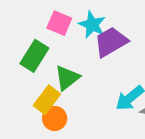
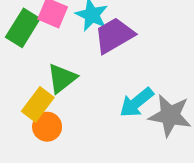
green rectangle: (34, 56) -> (23, 28), moved

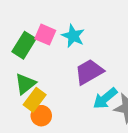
purple trapezoid: (114, 35) -> (89, 72), moved
green triangle: (62, 78) -> (25, 84), moved

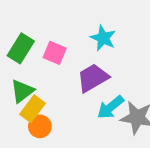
pink square: (45, 35) -> (55, 53), moved
cyan star: (73, 36) -> (103, 38), moved

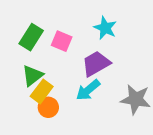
cyan arrow: (110, 107) -> (88, 90), moved

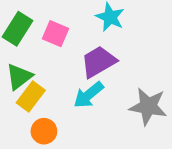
orange circle: (48, 107) -> (44, 131), moved

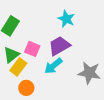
pink square: (56, 34) -> (32, 49), moved

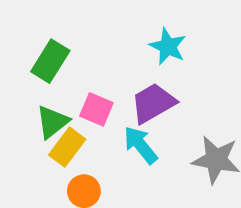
cyan arrow: (53, 66) -> (141, 145), turned 90

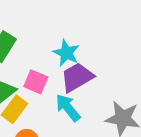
cyan star: (168, 46) -> (66, 53), moved

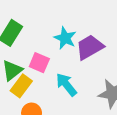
purple trapezoid: (77, 77) -> (90, 47), moved

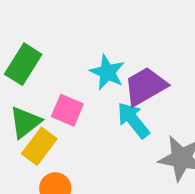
cyan arrow: (66, 85) -> (133, 120), moved

